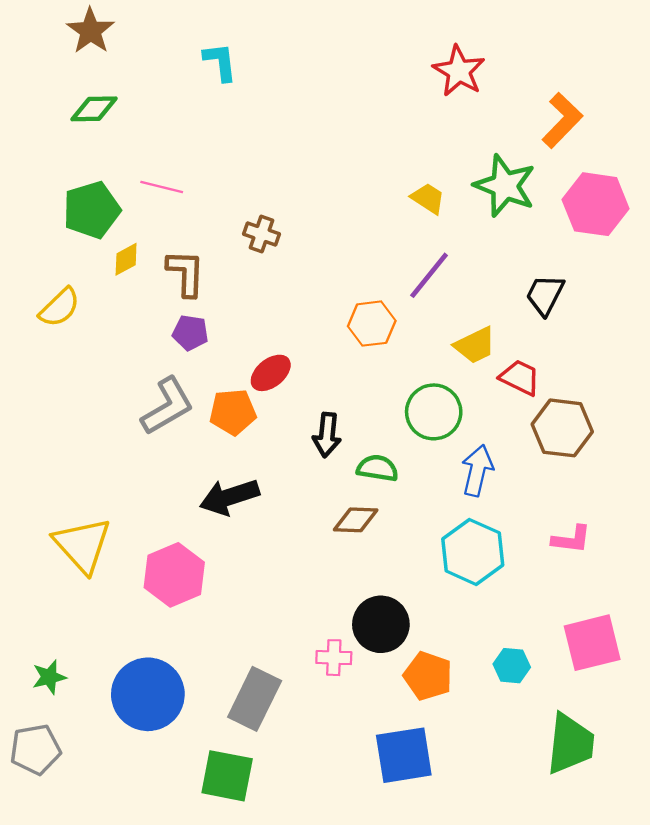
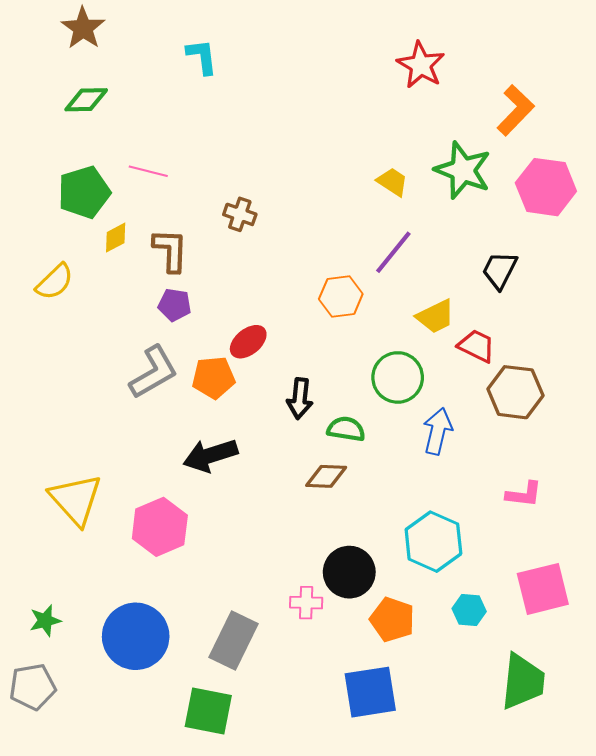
cyan hexagon: (473, 552) -> (433, 542), moved

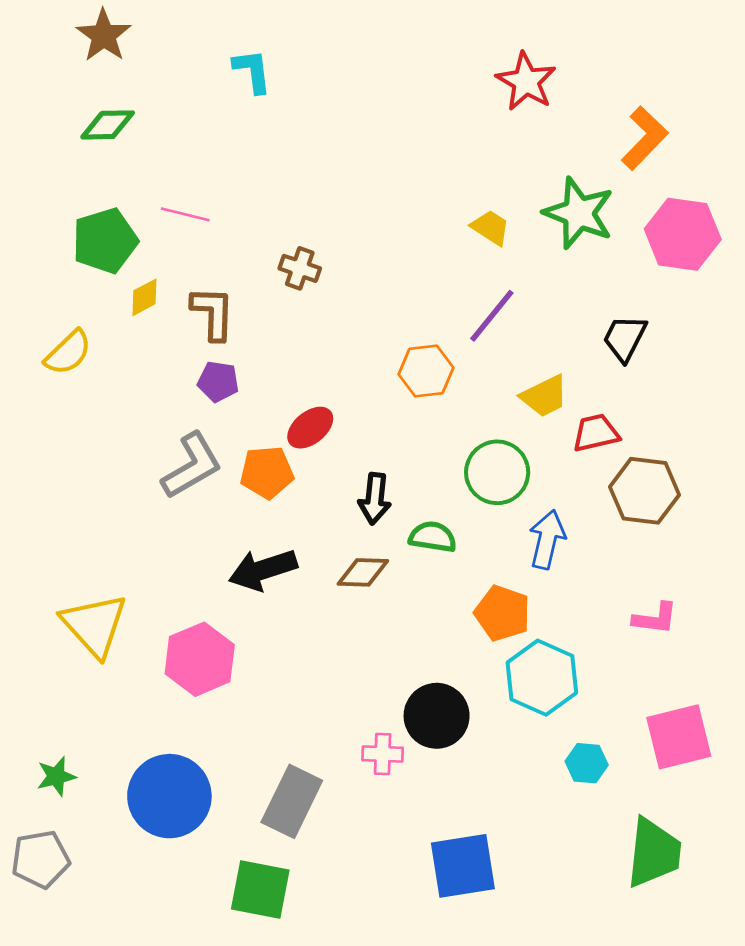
red trapezoid: (477, 346) -> (596, 433), turned -39
brown diamond: (326, 476) -> (363, 572), moved
orange pentagon: (392, 619) -> (502, 613), moved

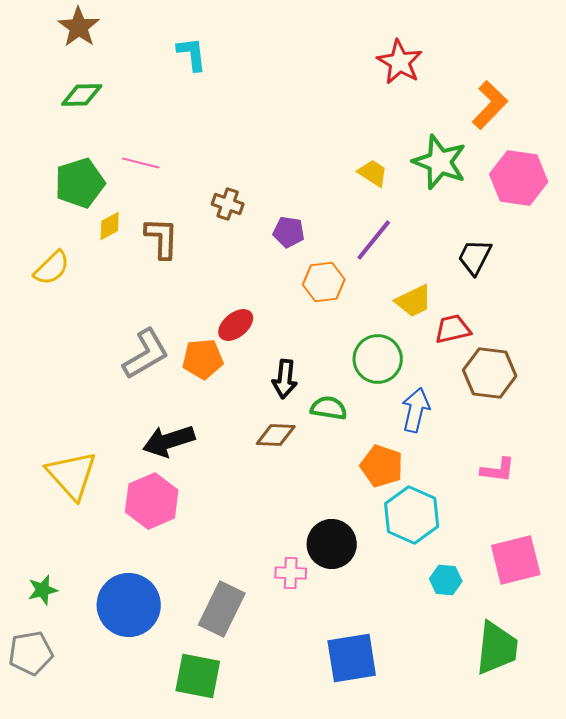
purple pentagon: (218, 382) -> (289, 232), moved
black arrow: (263, 570) -> (169, 441), moved

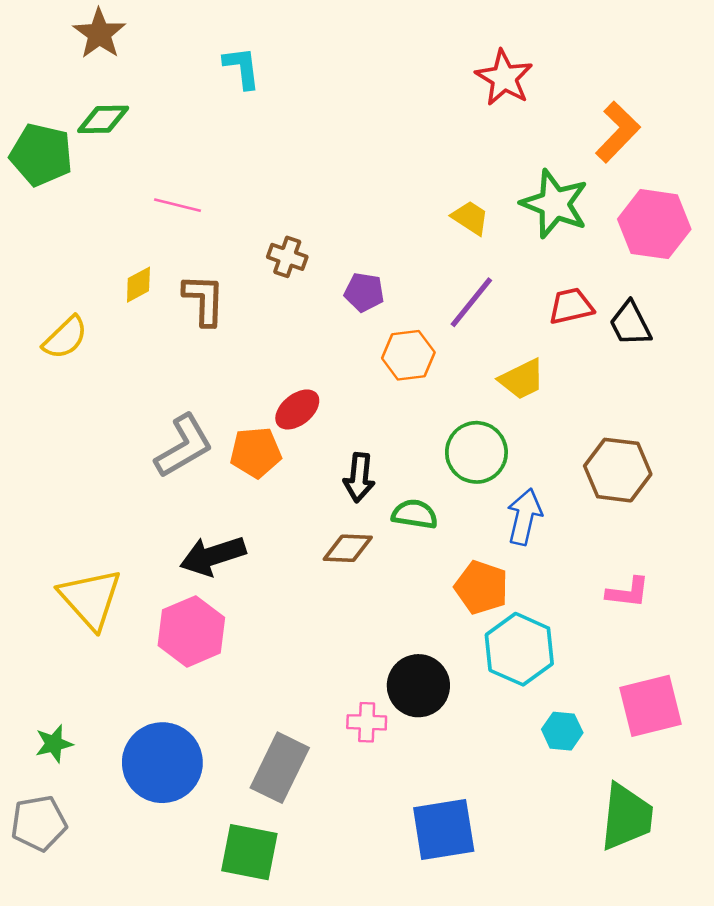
green pentagon: (80, 183) -> (41, 155), moved, turned 30
black trapezoid: (475, 257) -> (630, 324), moved, turned -54
red trapezoid: (453, 329) -> (571, 306), moved

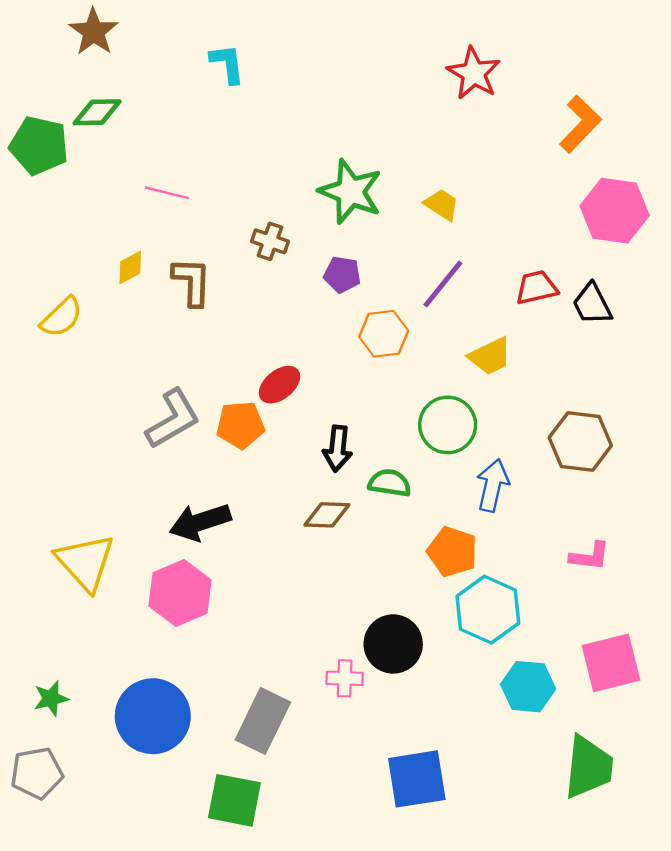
green star: (555, 204) -> (351, 192), moved
cyan hexagon: (562, 731) -> (528, 687), size x1.4

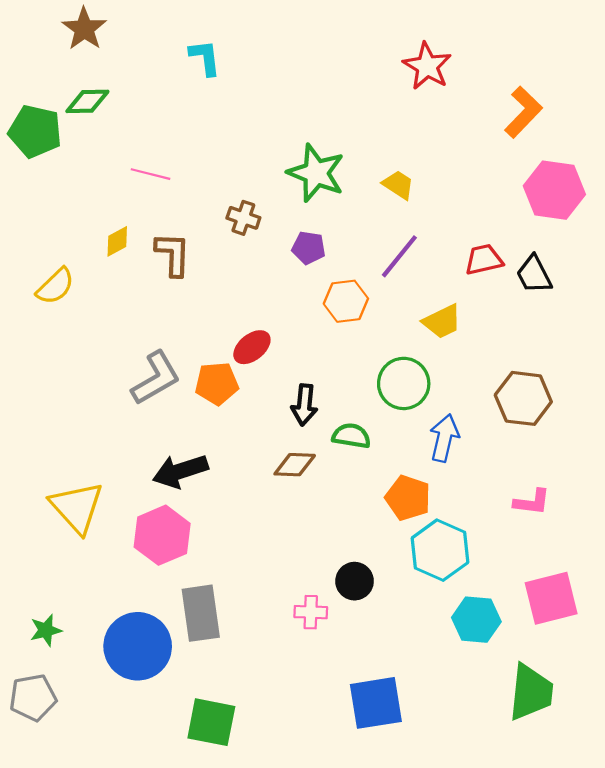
black circle: (393, 644) -> (355, 581), size x0.7
gray rectangle: (263, 721) -> (201, 613), moved, turned -34

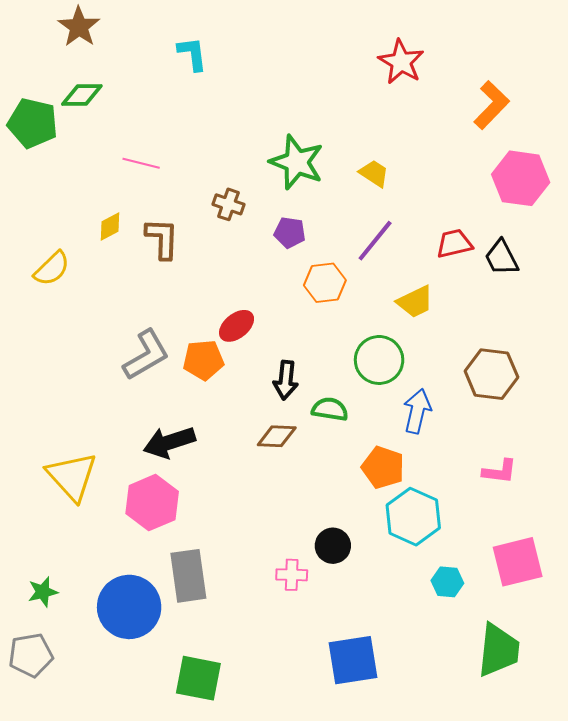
cyan hexagon: (476, 620) -> (447, 582), size x0.7

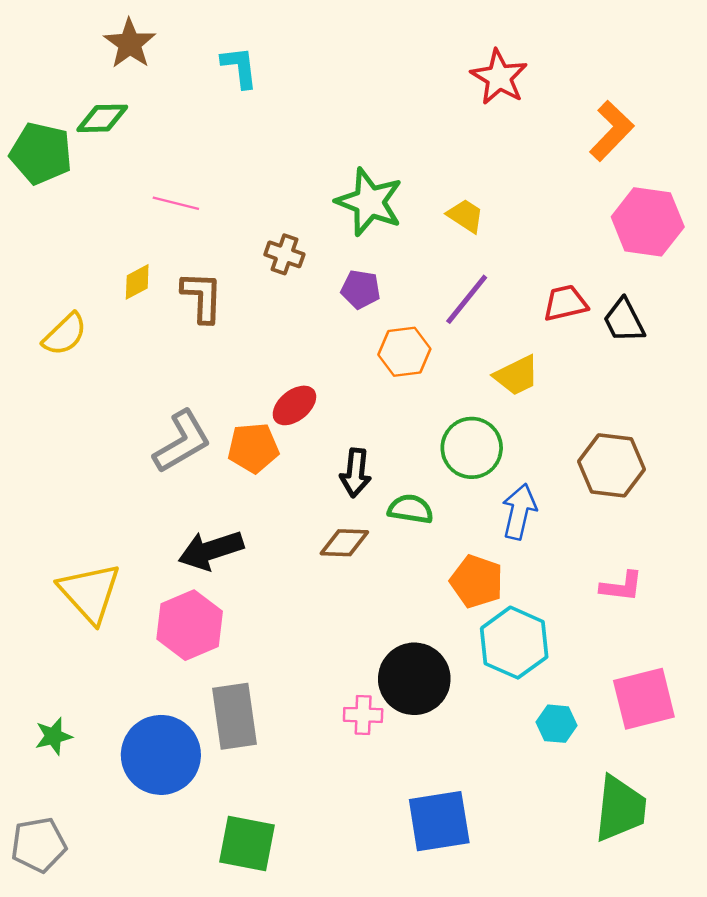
brown star: (79, 27) -> (130, 43), moved
black circle: (333, 546) -> (414, 679), size x1.6
gray pentagon: (31, 655) -> (39, 845), moved

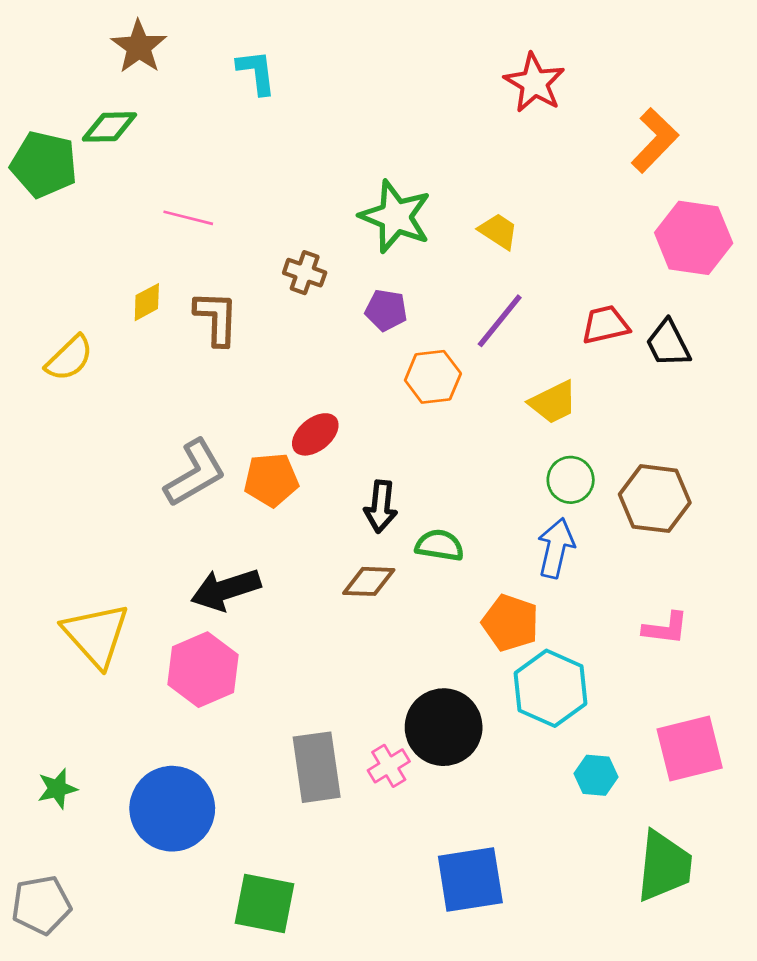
green circle: (472, 448) -> (571, 480), moved, size x0.7
pink cross: (363, 715) -> (389, 766), turned -33
gray rectangle: (235, 716) -> (317, 767), moved

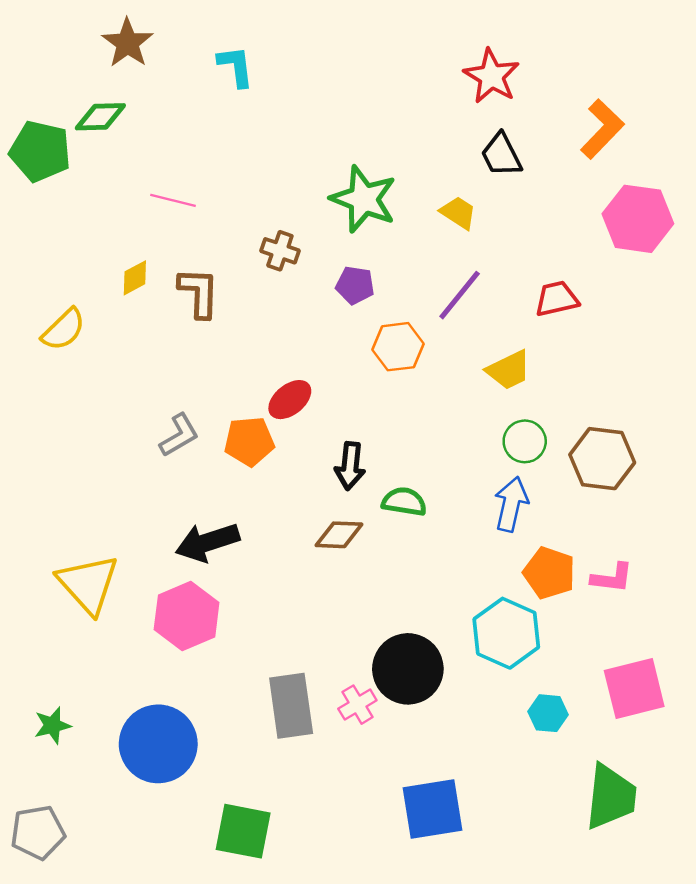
black trapezoid: (668, 343) -> (501, 155), moved
gray L-shape: (195, 473) -> (179, 435), size x0.7
orange pentagon: (510, 623) -> (549, 573), moved

